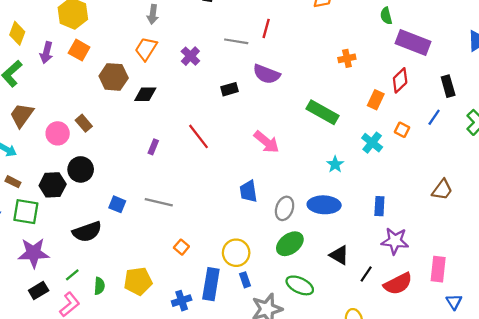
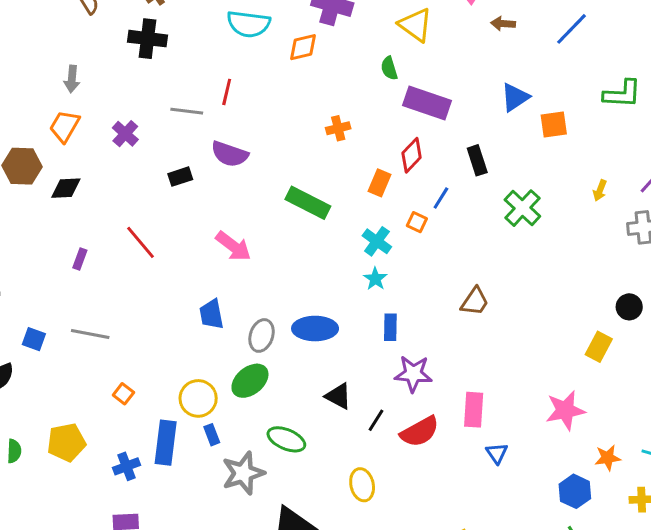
blue line: (434, 117) -> (441, 198), moved
cyan star: (335, 164) -> (375, 279), moved
green ellipse: (290, 244) -> (250, 381), moved

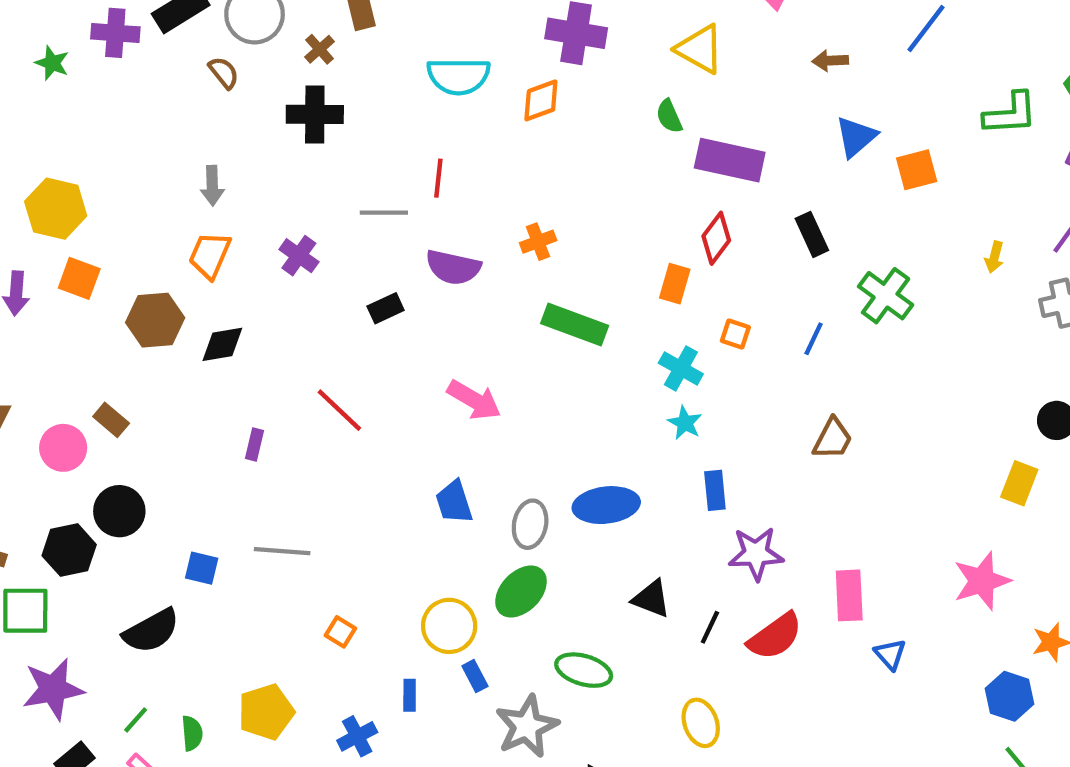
brown arrow: (503, 24) -> (830, 61), moved
orange cross: (338, 128) -> (538, 242), moved
blue line: (441, 198) -> (814, 339), moved
blue rectangle: (166, 443) -> (410, 695), size x0.5

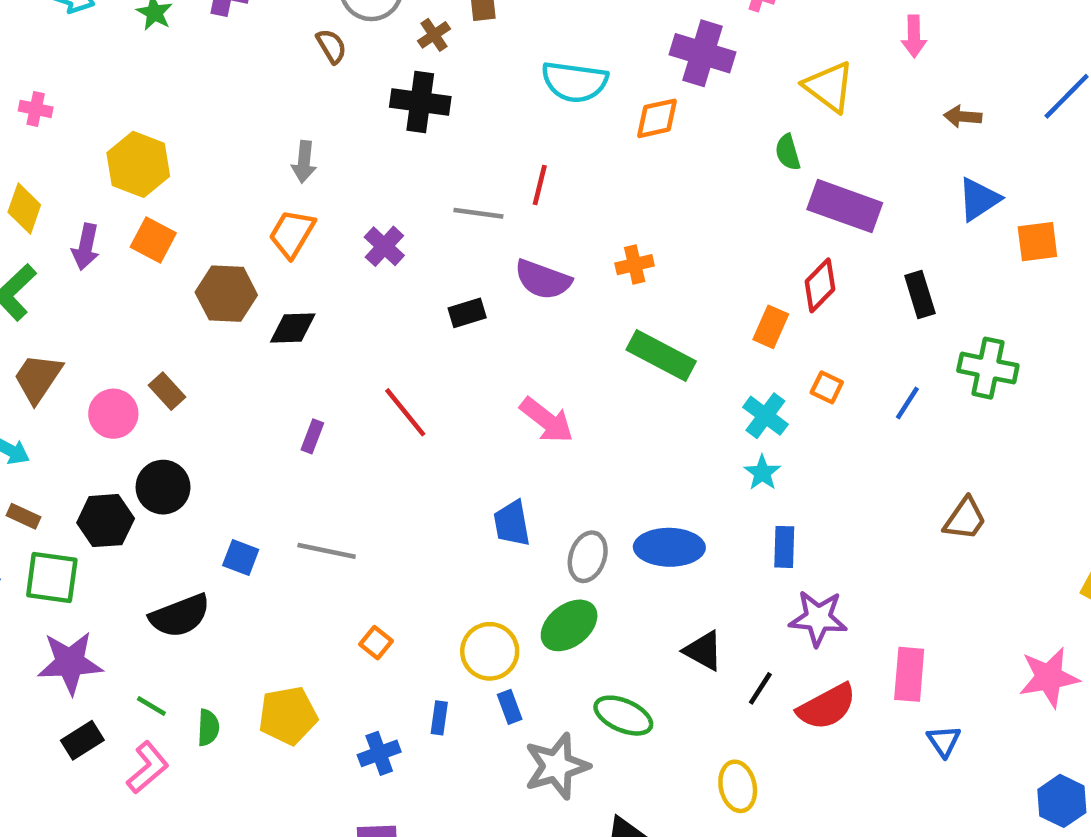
green cross: (886, 296) -> (988, 368), turned -32
brown trapezoid: (833, 439) -> (965, 519), moved
green line: (136, 720) -> (151, 706), turned 72

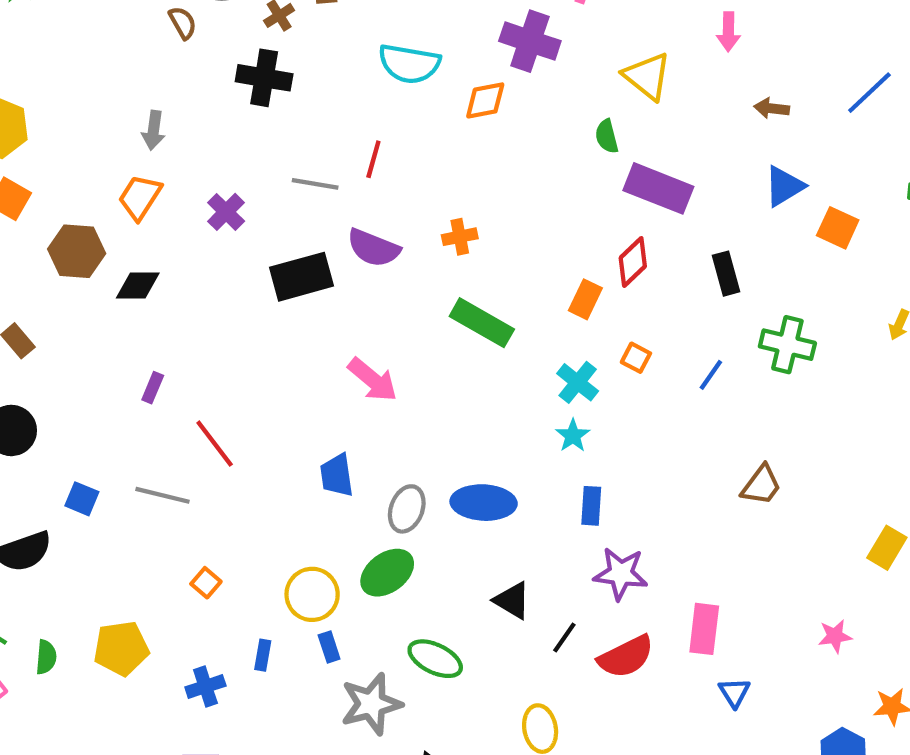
orange square: (1037, 242) -> (838, 228), turned 30
black rectangle: (467, 313) -> (301, 277), size x1.8
red line: (405, 412) -> (215, 444), moved
pink star: (1049, 677) -> (835, 636), size x0.6

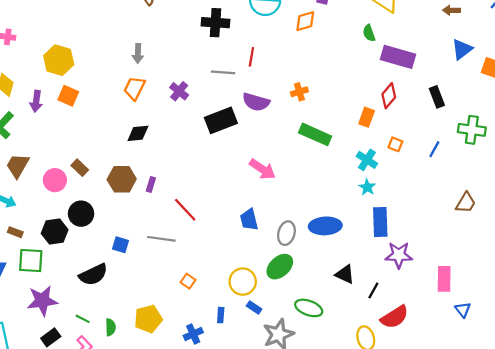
black cross: (264, 78) -> (215, 23), moved
brown hexagon: (77, 251) -> (122, 179), moved
blue rectangle: (591, 506) -> (380, 222), size x1.5
blue rectangle: (329, 647) -> (254, 307), turned -32
red semicircle: (626, 657) -> (395, 317), moved

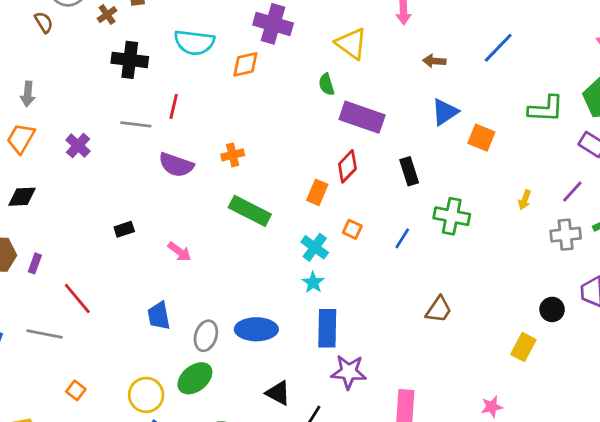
black rectangle: (221, 120) -> (124, 229), moved, size x0.5
pink arrow: (262, 169) -> (180, 252), size x0.7

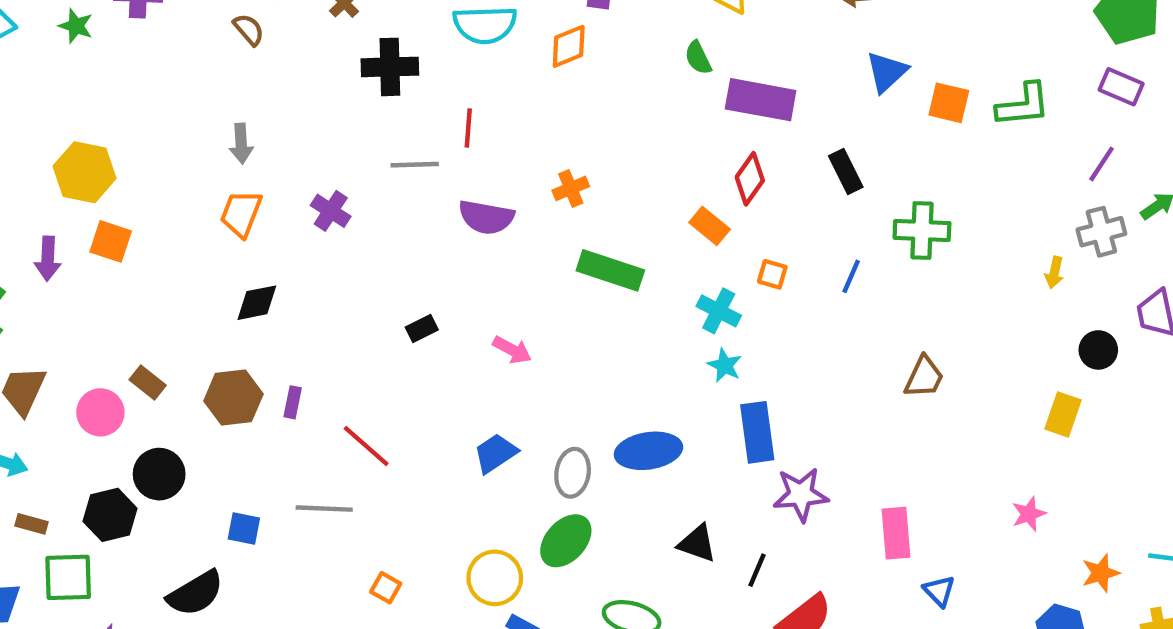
green L-shape: (546, 109) -> (1023, 105), moved
orange rectangle: (317, 192) -> (710, 226), turned -65
yellow arrow: (525, 200) -> (1054, 272), moved
blue trapezoid: (159, 316) -> (495, 453), turned 76

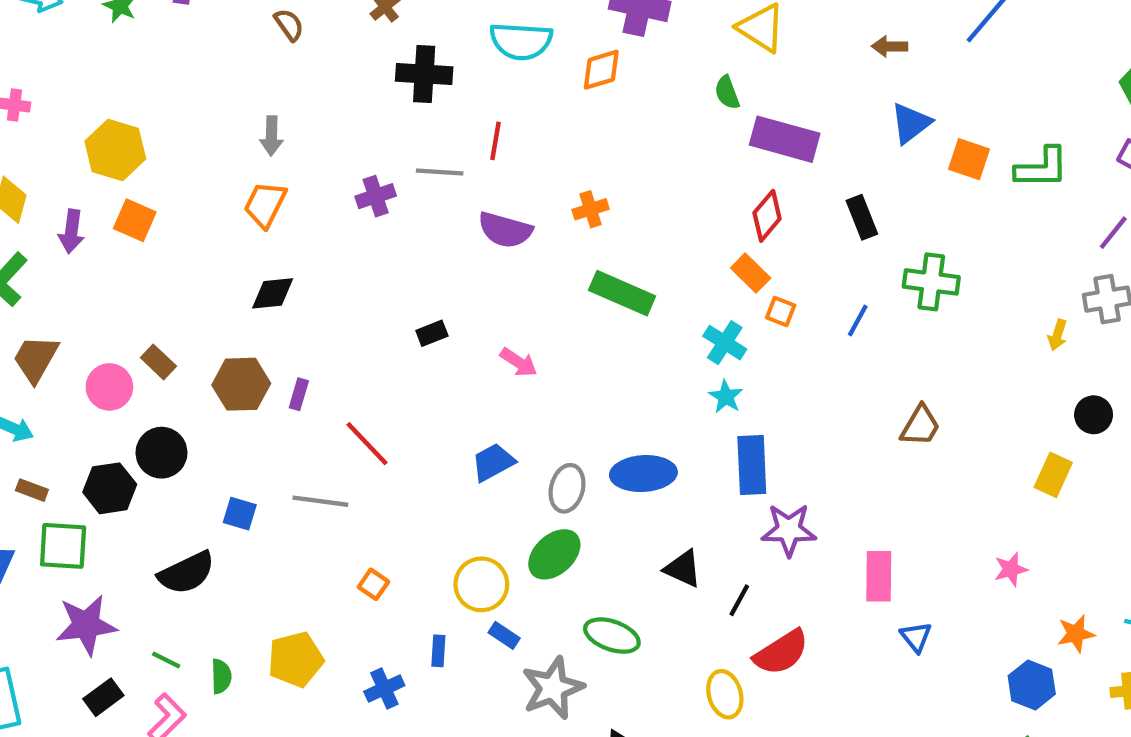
purple cross: (331, 211) -> (376, 196), moved, turned 33
orange rectangle: (710, 226) -> (751, 273), moved

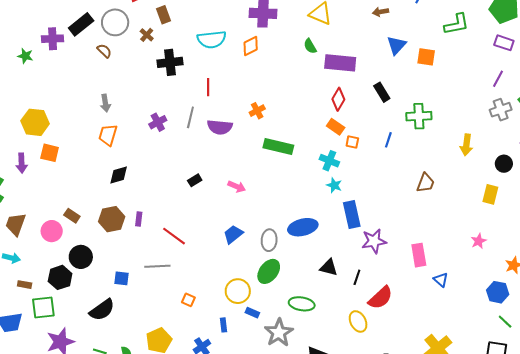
green L-shape: (1042, 168) -> (457, 24), moved
gray line: (440, 172) -> (190, 117), moved, turned -70
yellow arrow: (1057, 335) -> (466, 145), moved, size x1.5

